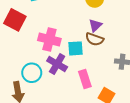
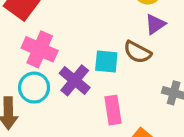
purple triangle: (95, 25) -> (155, 24), moved
pink cross: (49, 39) -> (40, 49), moved

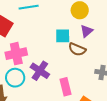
pink cross: (40, 49) -> (16, 54), turned -30
cyan square: (106, 61) -> (63, 36), moved

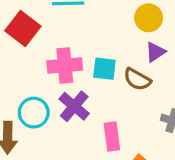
cyan square: (63, 36) -> (104, 69), moved
pink cross: (16, 54) -> (65, 65), moved

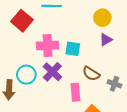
brown semicircle: (137, 79) -> (91, 74), moved

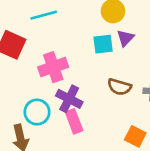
cyan square: (73, 49) -> (103, 44), moved
pink rectangle: (75, 92) -> (74, 121), moved

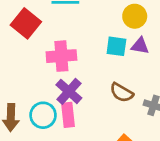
purple triangle: (125, 38) -> (140, 46), turned 42
cyan circle: (37, 112) -> (43, 115), moved

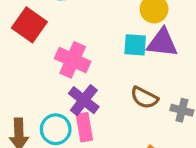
purple triangle: (140, 46) -> (162, 43), size x1.5
pink cross: (61, 56) -> (73, 60), turned 32

